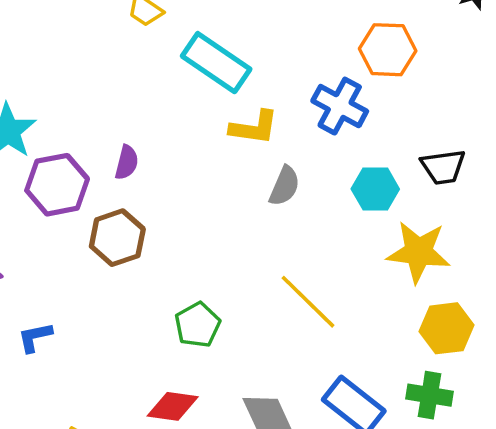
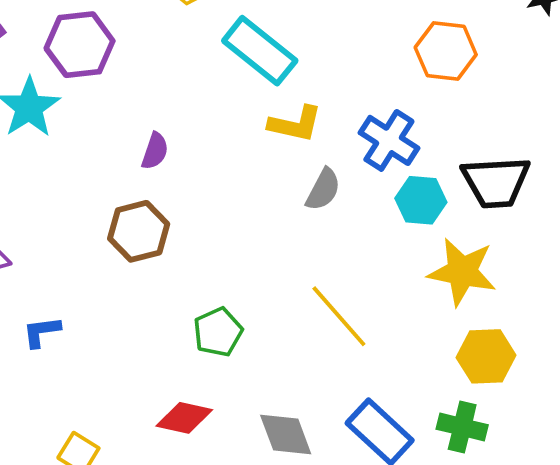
blue cross: (340, 106) -> (389, 140), moved
black trapezoid: (443, 167) -> (496, 182), size x1.4
purple hexagon: (57, 185) -> (80, 45), moved

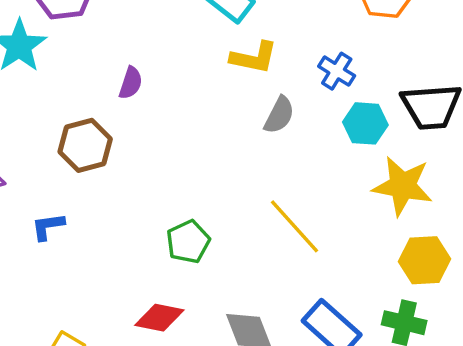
blue cross: (389, 140) -> (337, 71), size x0.7
brown hexagon: (139, 231) -> (85, 145), moved
blue L-shape: (42, 332) -> (48, 226), moved

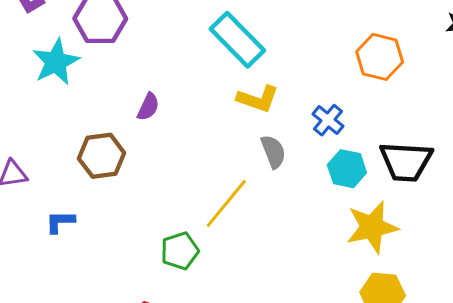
gray semicircle: (279, 115) -> (273, 152), turned -56
yellow star: (403, 186) -> (372, 227), turned -30
yellow line: (294, 226) -> (226, 203), moved, turned 74

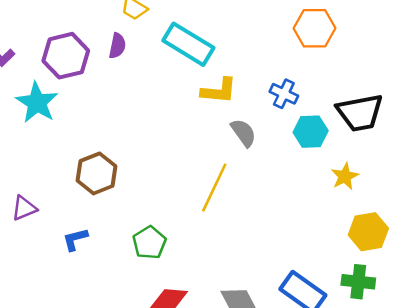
purple semicircle: (148, 107) -> (117, 46), moved
yellow star: (372, 227) -> (345, 176), size x0.6
green pentagon: (180, 251) -> (149, 243), moved

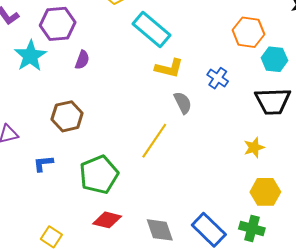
purple semicircle: (117, 46) -> (82, 60), moved
cyan hexagon: (311, 132) -> (274, 59), moved
green pentagon: (149, 243) -> (99, 175), size x1.5

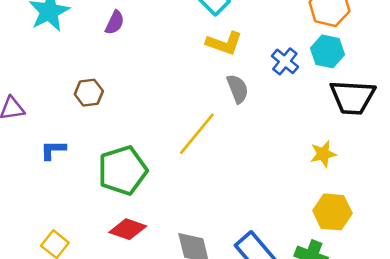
cyan hexagon: (274, 59) -> (327, 51), moved
brown hexagon: (67, 116) -> (89, 93), size x0.7

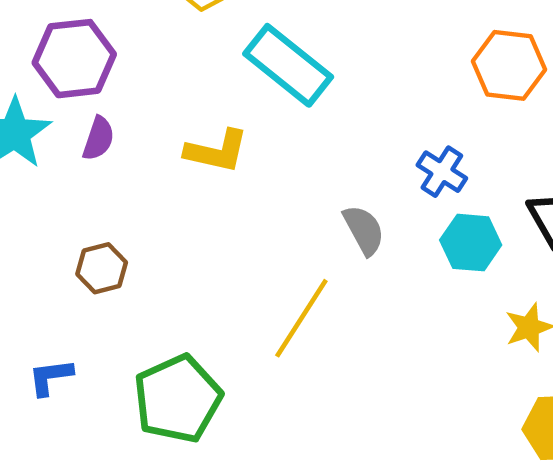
purple semicircle: (115, 23) -> (98, 138), moved
yellow L-shape: (224, 43) -> (217, 151), moved
cyan hexagon: (327, 51) -> (471, 243), moved

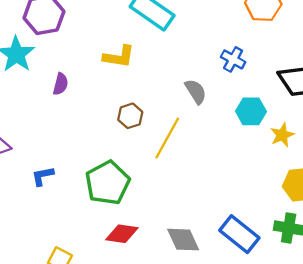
purple semicircle: (98, 138) -> (61, 84), moved
cyan hexagon: (471, 243) -> (251, 111), moved
brown hexagon: (102, 268) -> (130, 116), moved

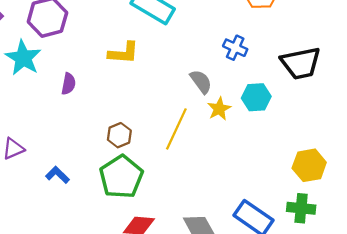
brown hexagon: (130, 116) -> (119, 135), moved
yellow star: (282, 135) -> (219, 109), moved
blue L-shape: (43, 176) -> (57, 175), turned 60

